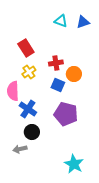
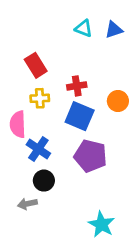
yellow cross: (29, 72) -> (40, 98), turned 32
orange circle: (74, 74) -> (118, 101), moved
blue square: (58, 85) -> (80, 116), size x1.5

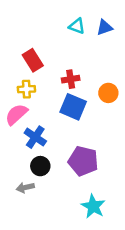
yellow cross: (40, 98) -> (26, 89), moved
pink semicircle: (18, 124) -> (16, 114), turned 50
purple pentagon: (90, 156) -> (83, 161), moved

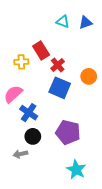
red rectangle: (33, 60) -> (41, 51), moved
red cross: (71, 79) -> (58, 65), turned -32
yellow cross: (26, 89) -> (21, 62), moved

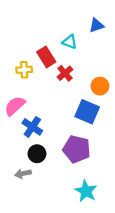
cyan triangle: (63, 22) -> (70, 42), moved
blue square: (60, 88) -> (87, 112), moved

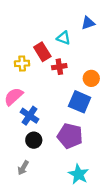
red cross: (65, 73) -> (59, 67), turned 32
gray arrow: (23, 174) -> (23, 168), moved, turned -48

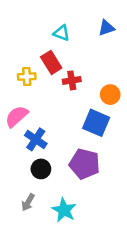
cyan triangle: (64, 38) -> (61, 33), moved
cyan star: (78, 174) -> (64, 210), moved

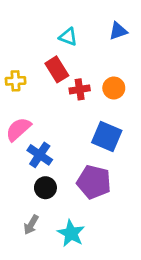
yellow cross: (27, 77) -> (16, 81), moved
orange circle: (110, 95) -> (114, 88), moved

